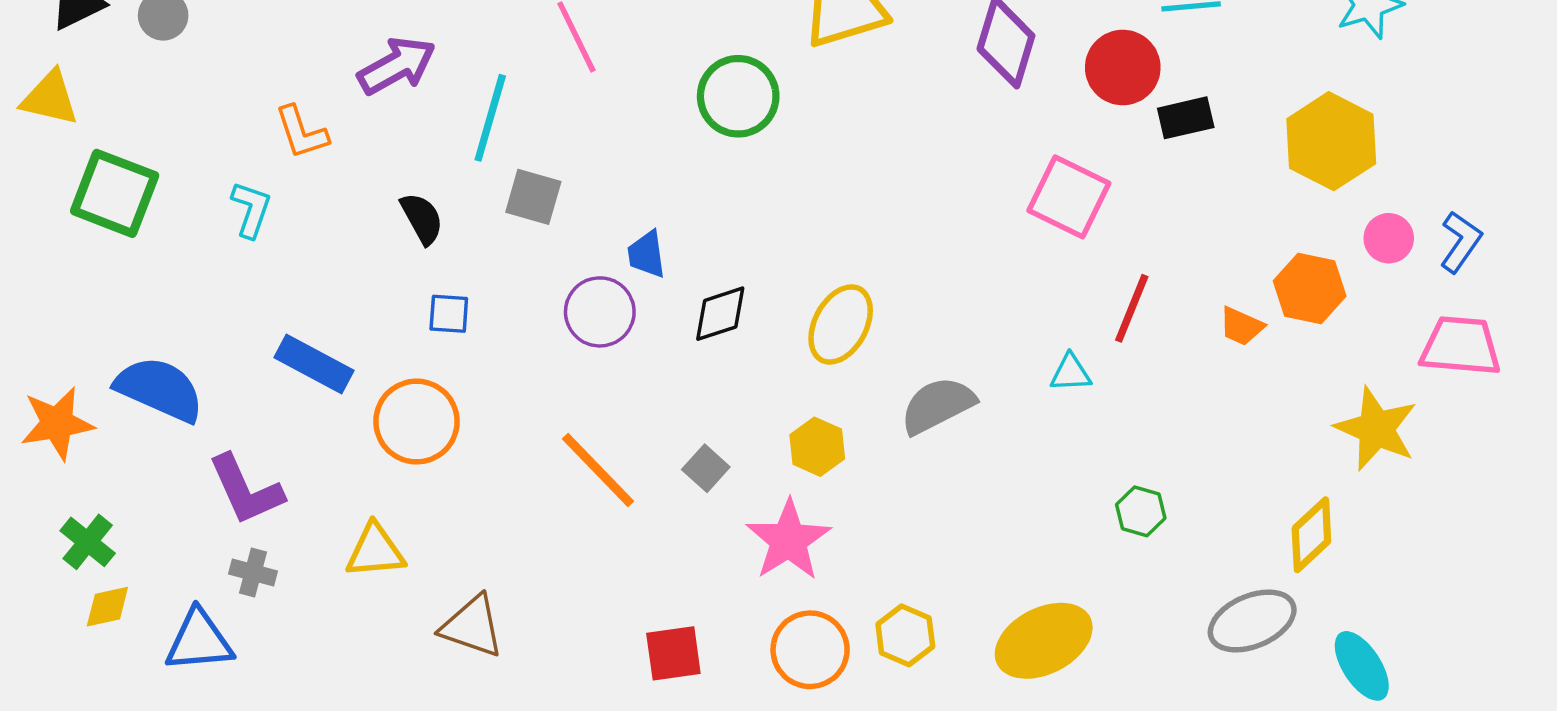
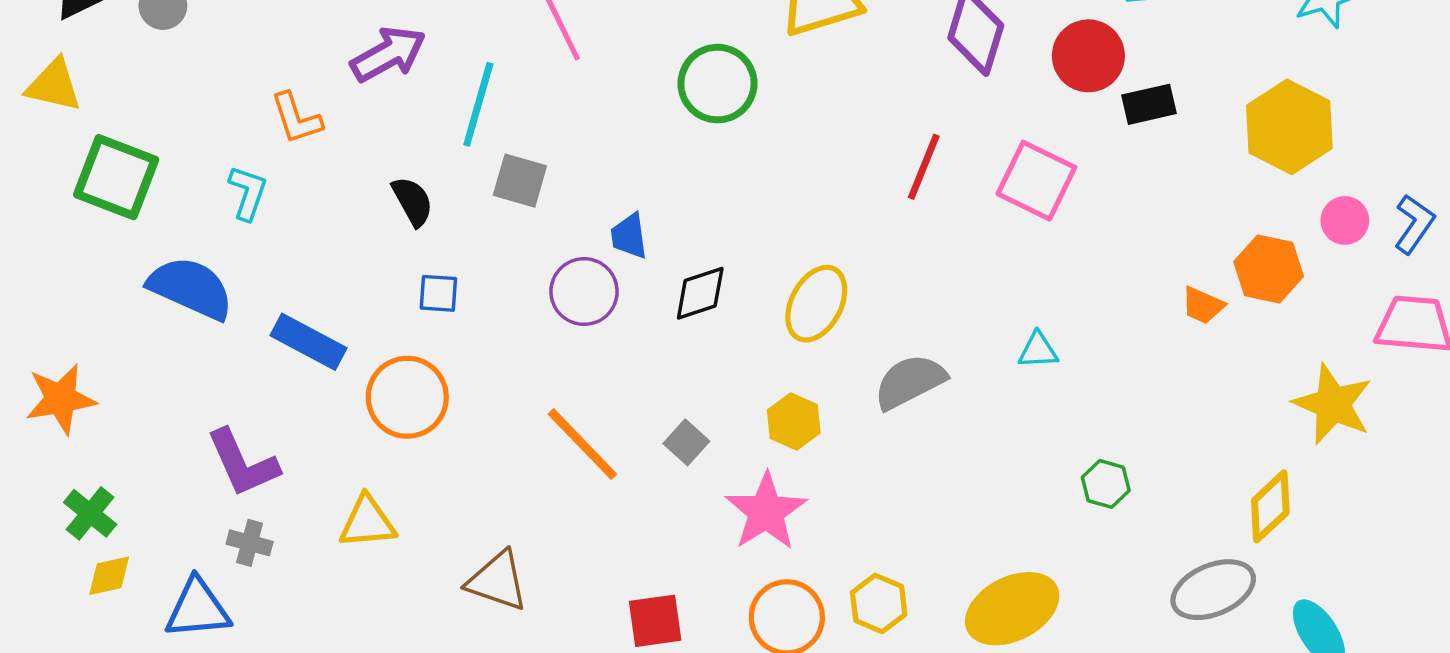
red line: (1132, 308) -> (924, 167), moved
blue semicircle: (160, 389) -> (191, 288), moved
brown triangle: (472, 626) -> (497, 581), moved

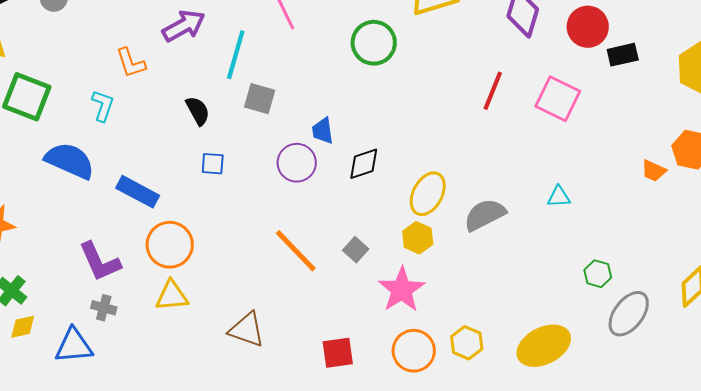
yellow ellipse: (816, 304) -> (428, 194), moved
orange circle: (407, 397) -> (170, 245), moved
gray ellipse: (1213, 590) -> (629, 314), moved, turned -30

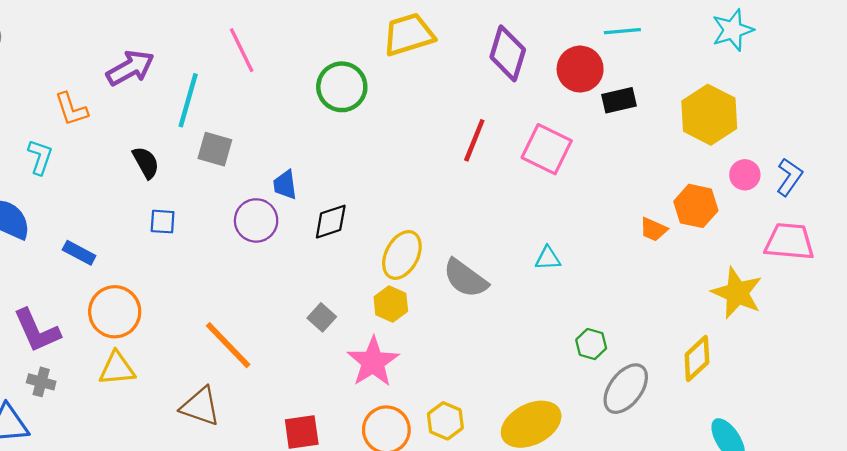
blue rectangle: (138, 192) -> (79, 253), size x0.7
gray semicircle: (485, 215) -> (465, 278), turned -117
orange line: (296, 251) -> (228, 345), moved

